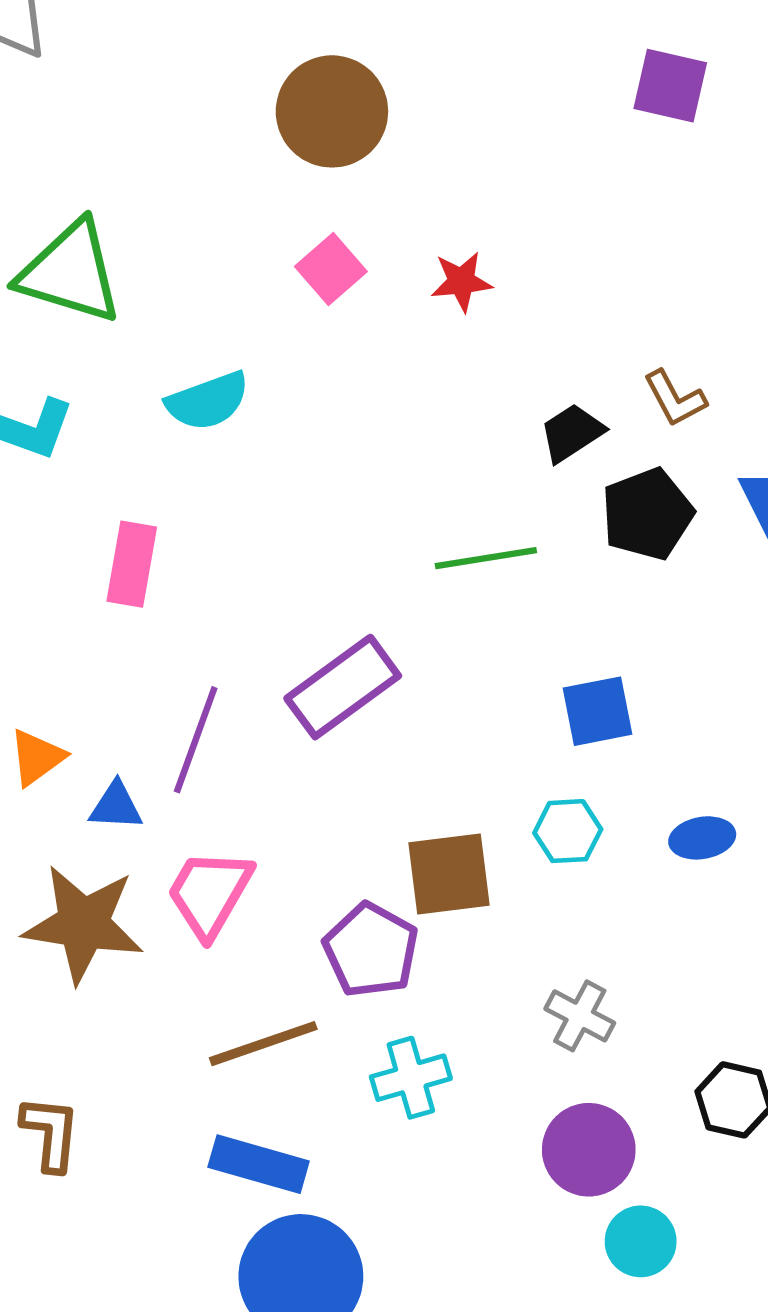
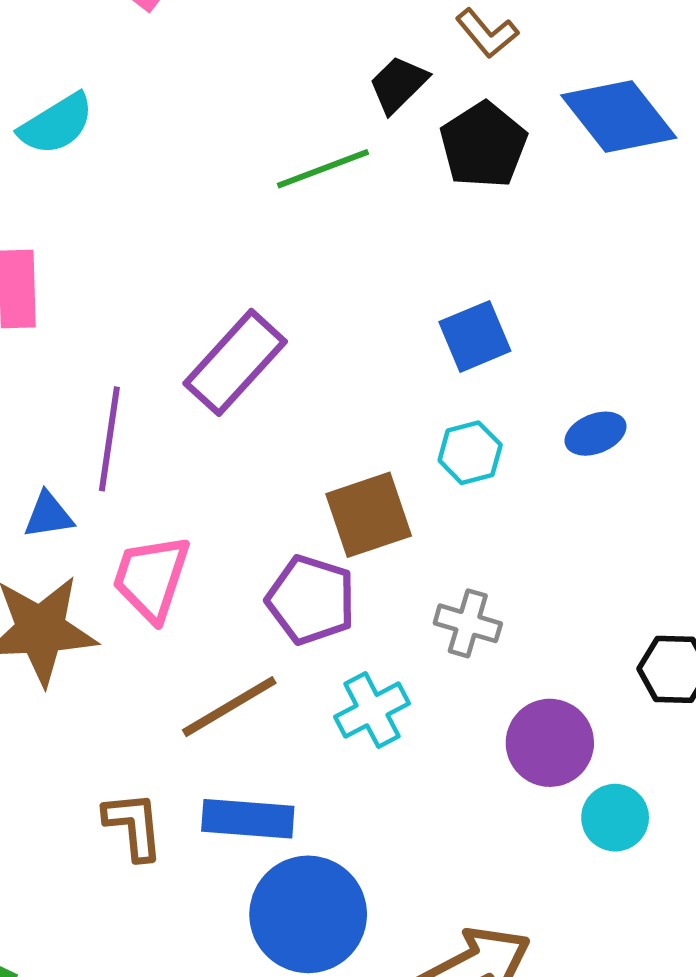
green line: (486, 558) -> (323, 169), moved
gray cross: (580, 1016) -> (468, 623), moved
brown L-shape: (51, 1133) -> (134, 826), moved

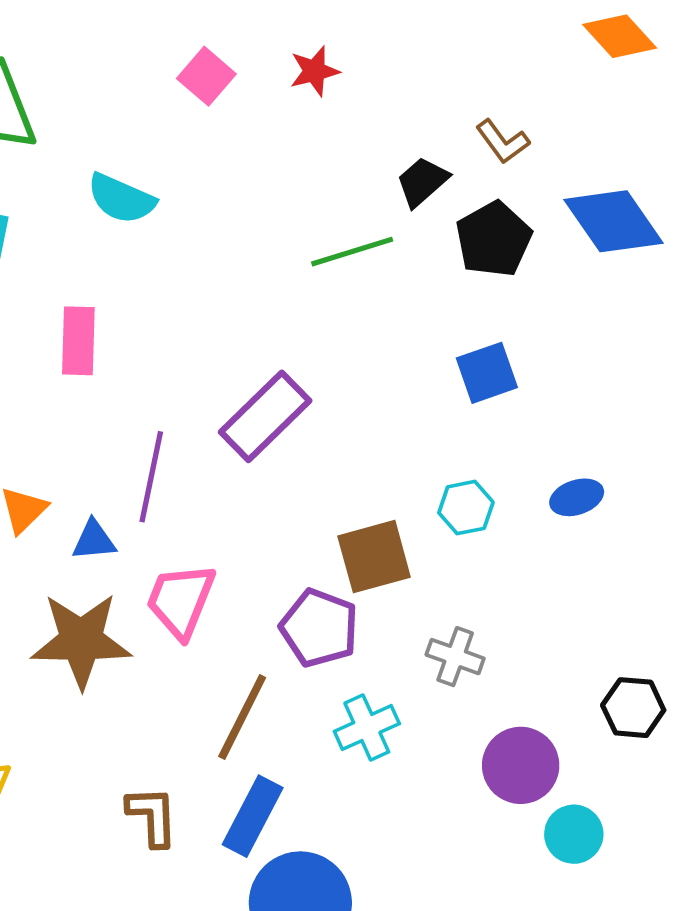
cyan semicircle: (56, 124) -> (121, 199), turned 52
blue square: (475, 336) -> (487, 373), moved
brown line: (229, 707) -> (242, 717), turned -36
blue rectangle: (248, 819) -> (253, 816), turned -70

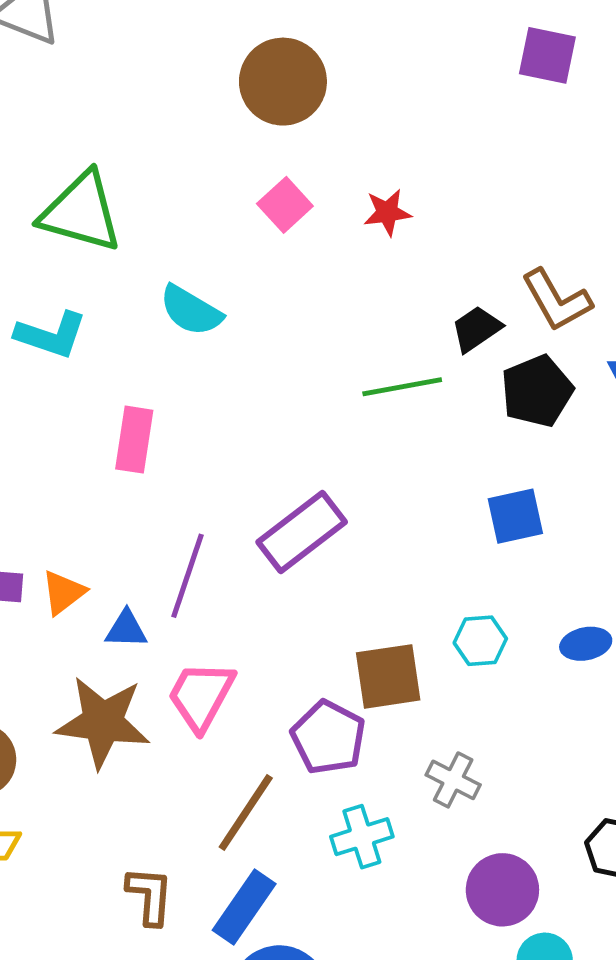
brown L-shape: (503, 142) -> (557, 300), size x1.4

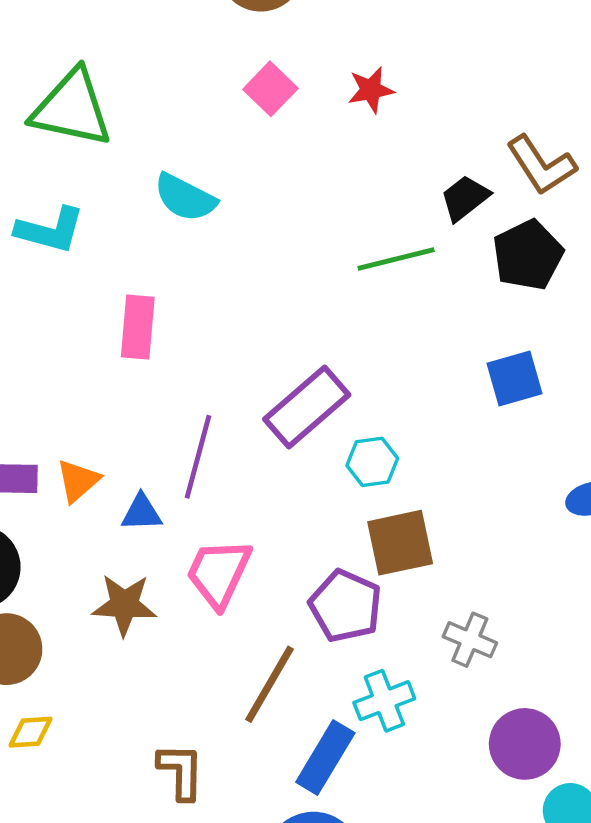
cyan hexagon: (480, 641) -> (372, 462), moved
brown star: (103, 722) -> (124, 605), size x0.7
blue rectangle: (244, 907) -> (325, 758), moved

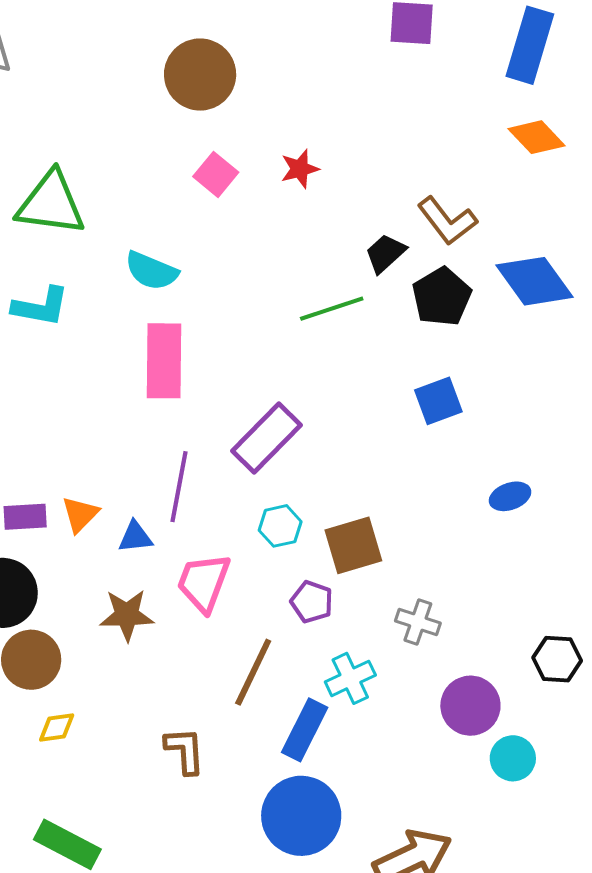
pink rectangle: (138, 327) -> (164, 361), moved, size x1.4
cyan hexagon: (372, 462) -> (280, 526), moved
purple pentagon: (345, 606) -> (312, 602), size x0.7

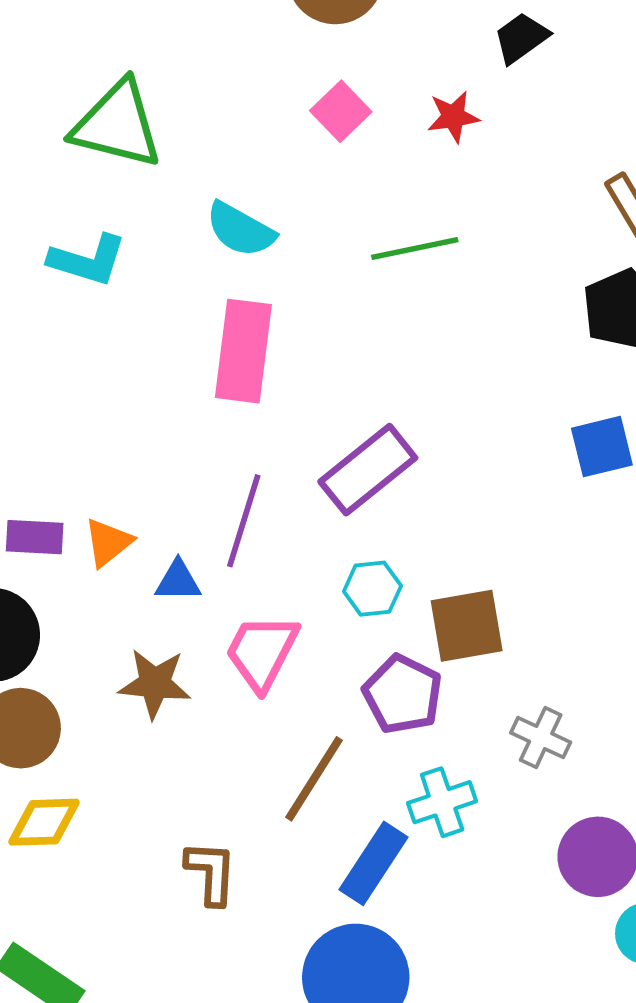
black trapezoid: (385, 253) -> (521, 38), moved
green line: (332, 309) -> (415, 249), moved
purple pentagon: (312, 602) -> (403, 694), size x1.4
yellow diamond: (57, 728) -> (44, 822), size x1.4

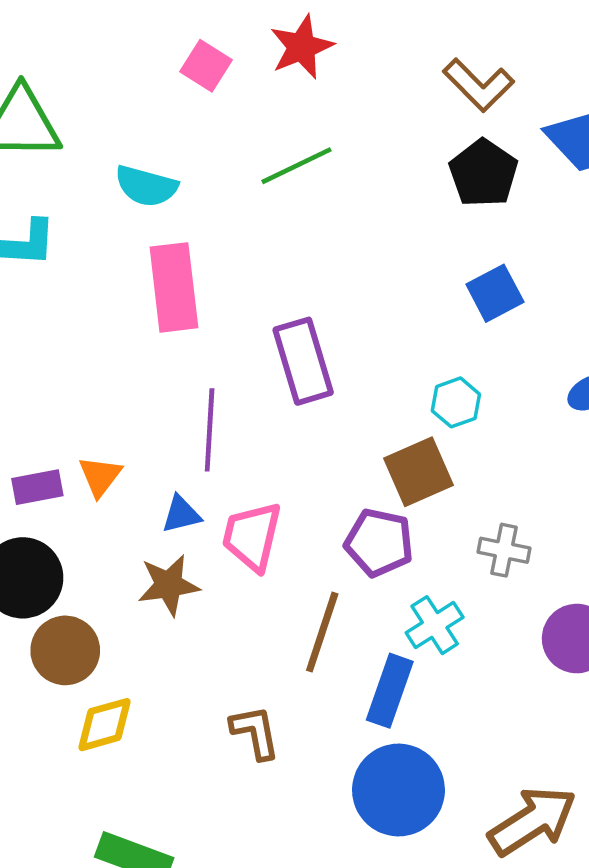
red star: (453, 117) -> (302, 47), size x1.4
purple rectangle: (368, 470) -> (303, 361), turned -54
blue triangle: (178, 581) -> (181, 514), moved
cyan hexagon: (372, 589) -> (456, 402), moved

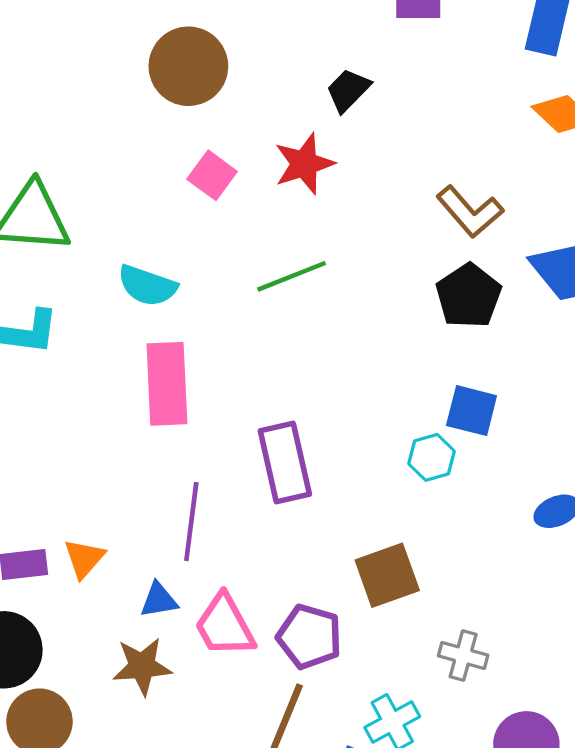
blue square: (495, 293) -> (472, 411), turned 38
cyan hexagon: (456, 402) -> (432, 457), moved
pink trapezoid: (252, 536) -> (225, 626), turned -46
purple pentagon: (379, 543) -> (309, 637), moved

